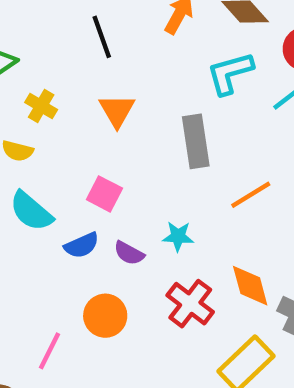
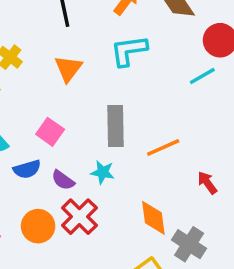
cyan L-shape: (230, 73) -> (129, 51), moved
gray rectangle: (196, 141) -> (115, 126), moved
red cross: (190, 304) -> (79, 217), moved

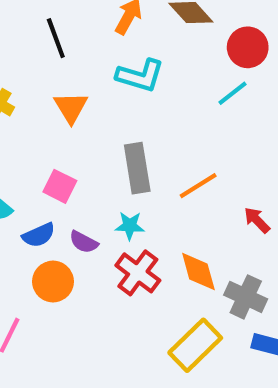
cyan L-shape: (129, 51) -> (140, 76), turned -147
red cross: (79, 217) -> (138, 273), moved
orange circle: (38, 226) -> (53, 282), moved

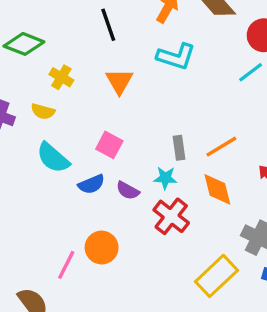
gray rectangle: (137, 168) -> (179, 148), moved, size x0.6
orange diamond: (198, 272) -> (217, 189), moved
orange circle: (53, 282) -> (102, 248), moved

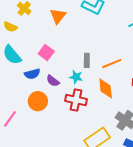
red cross: (171, 216) -> (76, 100), turned -35
orange circle: (102, 248) -> (38, 101), moved

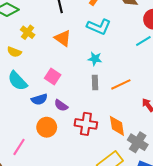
orange triangle: (58, 16) -> (63, 38), turned -30
cyan star: (76, 77) -> (95, 59), moved
orange diamond: (106, 88) -> (117, 126), moved

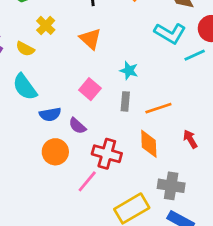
cyan L-shape: (99, 27) -> (170, 33), moved
pink square: (53, 77) -> (90, 89), moved
orange diamond: (117, 126) -> (149, 144), moved
gray cross: (138, 142) -> (171, 186), turned -30
pink line: (19, 147) -> (87, 181), moved

